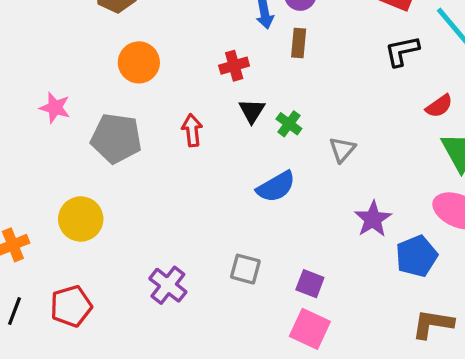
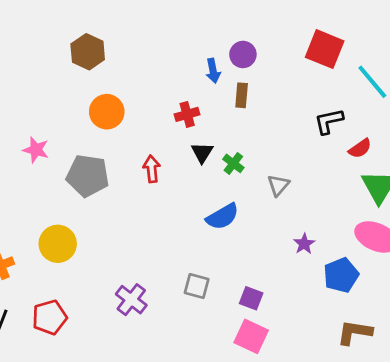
black L-shape: (402, 51) -> (329, 121), moved
purple star: (373, 219) -> (304, 244), size x0.7

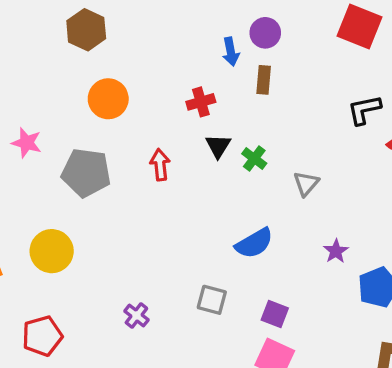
blue semicircle: (222, 217) -> (254, 243), moved
purple cross: (131, 300) -> (136, 316), size x0.7

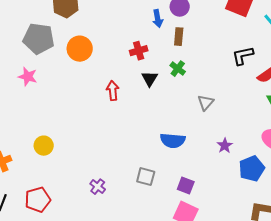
green cross: (254, 158) -> (178, 69), moved
gray pentagon: (86, 173) -> (39, 39), moved
blue semicircle: (254, 243) -> (173, 141), turned 35
yellow circle: (52, 251) -> (44, 146), size x0.7

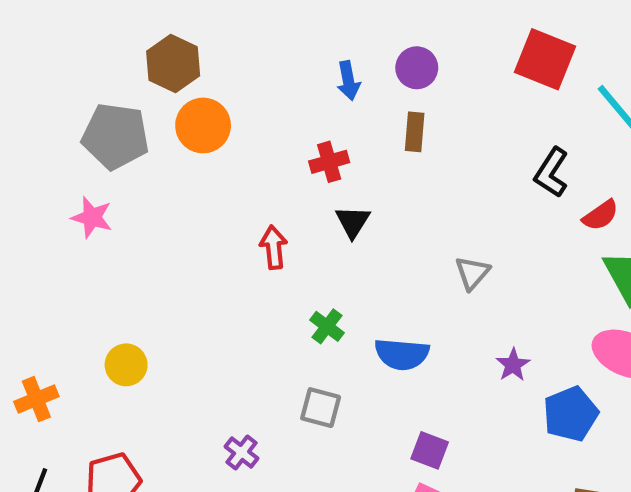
blue arrow: (158, 19) -> (348, 81), moved
orange circle: (80, 49) -> (203, 125), moved
black L-shape: (243, 56) -> (551, 173), turned -45
green cross: (178, 69) -> (327, 326), moved
gray square: (146, 177) -> (321, 408), moved

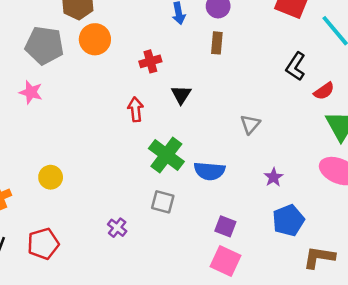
red cross: (329, 162) -> (150, 61), moved
green cross: (327, 326) -> (166, 155), size x1.8
blue pentagon: (571, 414) -> (288, 220), moved

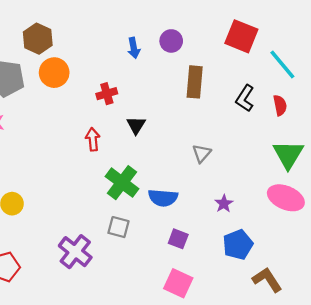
brown rectangle: (217, 43) -> (195, 82), moved, size x1.5
red semicircle: (324, 91) -> (280, 105), moved, turned -66
purple square: (225, 226) -> (178, 239), moved
purple cross: (117, 228) -> (75, 252), size x1.8
brown L-shape: (319, 257) -> (267, 280), turned 48

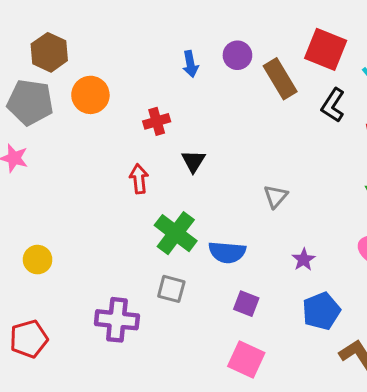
brown hexagon: (38, 39) -> (49, 52), moved
brown rectangle: (195, 82) -> (280, 79), moved, turned -36
black L-shape: (245, 98) -> (333, 105), moved
purple cross: (75, 252) -> (117, 320), turned -32

